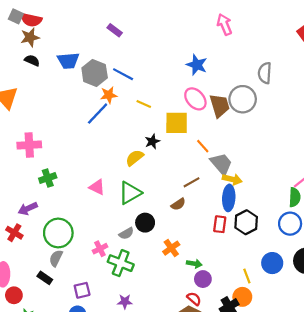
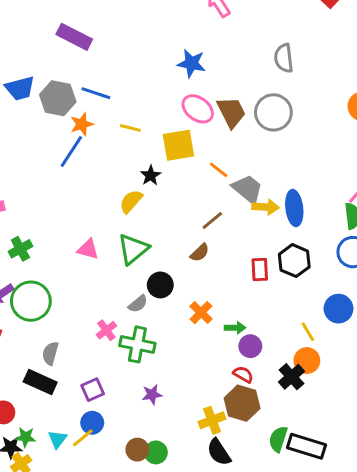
purple rectangle: (115, 30) -> (74, 37), size x1.6
gray circle: (243, 99) -> (273, 112), moved
blue ellipse: (229, 198) -> (294, 208), moved
green circle: (58, 233) -> (31, 301), moved
black rectangle: (45, 278) -> (40, 382), size x1.5

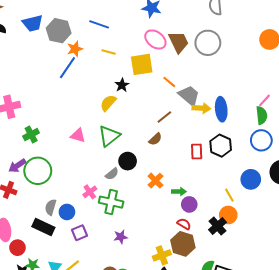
blue line: (96, 93) -> (99, 24), moved
blue circle: (92, 423) -> (67, 212), moved

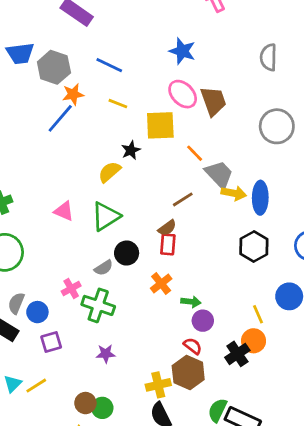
gray circle: (208, 43) -> (277, 126), moved
red rectangle: (197, 151) -> (168, 244), moved

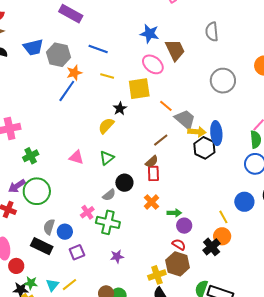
brown trapezoid: (213, 101) -> (175, 50), moved
green triangle: (106, 216) -> (107, 158), size x0.7
black hexagon: (254, 246) -> (204, 148), moved

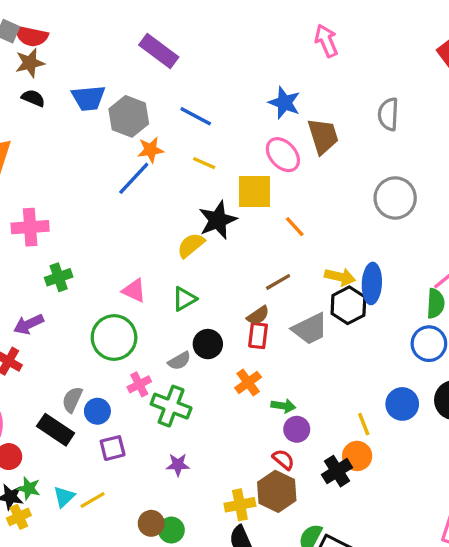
black star: (120, 109) -> (218, 220), size x1.6
gray trapezoid: (185, 119) -> (310, 329), moved, turned 105
green circle: (37, 191) -> (114, 337), moved

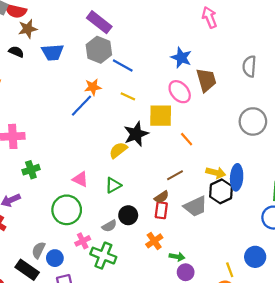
brown star: (30, 63) -> (28, 29), moved
gray hexagon: (129, 116) -> (99, 50), moved

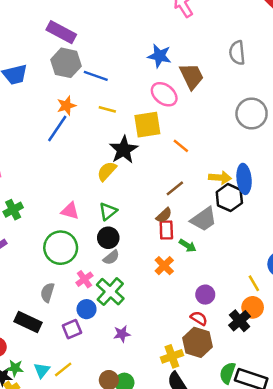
black circle: (128, 215) -> (108, 238), moved
gray semicircle: (38, 250) -> (47, 293), moved
green cross: (103, 256) -> (110, 292), turned 30
green arrow: (177, 257) -> (188, 246), moved, turned 32
blue circle: (55, 258) -> (87, 309), moved

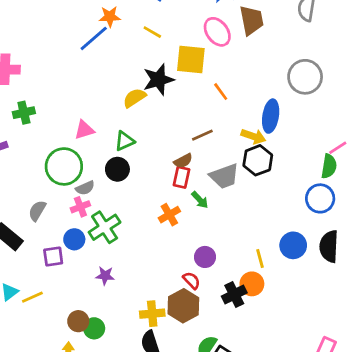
blue ellipse: (244, 179) -> (271, 116), moved
pink triangle: (70, 211) -> (84, 130), turned -48
gray semicircle: (111, 257) -> (85, 188), moved

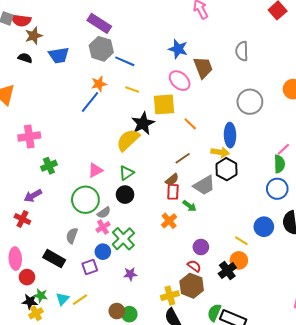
yellow semicircle: (134, 98) -> (128, 140), size x1.4
yellow line: (260, 259) -> (241, 241), turned -32

